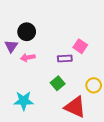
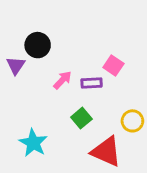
pink arrow: (28, 58) -> (62, 80), moved, turned 144
cyan star: (24, 101) -> (33, 143), turned 30

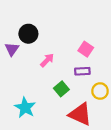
purple rectangle: (92, 83) -> (82, 71), moved

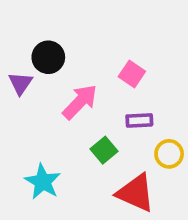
pink square: (86, 49) -> (132, 74), moved
pink arrow: (47, 60) -> (80, 102), size x1.5

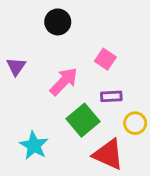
black circle: (48, 57) -> (58, 22), moved
green square: (104, 150) -> (83, 120), size x1.5

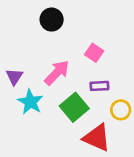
purple triangle: (16, 67) -> (14, 77), moved
cyan star: (34, 145) -> (30, 102), moved

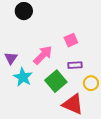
black circle: (52, 20) -> (24, 11), moved
pink square: (94, 53) -> (71, 40), turned 32

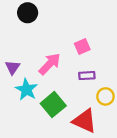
green square: (56, 81) -> (53, 105), moved

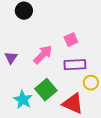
purple rectangle: (87, 76) -> (75, 65), size x1.5
cyan star: (26, 89) -> (23, 100), moved

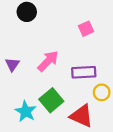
pink square: (71, 40) -> (86, 29), moved

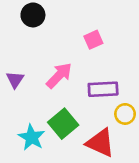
pink square: (86, 29) -> (93, 40), moved

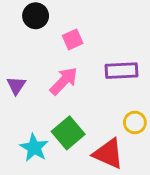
pink square: (93, 40) -> (73, 39), moved
purple rectangle: (103, 89) -> (122, 71), moved

